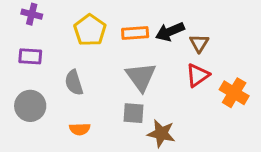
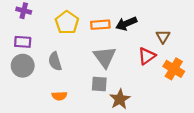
brown triangle: (199, 43) -> (163, 37), moved
gray circle: (30, 106) -> (23, 66), moved
brown star: (161, 134) -> (120, 99), turned 30

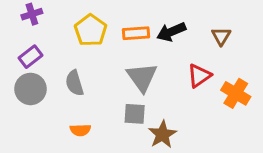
purple cross: (24, 11) -> (32, 14), turned -32
brown triangle: (163, 37) -> (221, 36), moved
purple rectangle: (23, 42) -> (31, 57), turned -42

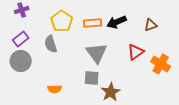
brown triangle: (221, 36) -> (151, 25), turned 40
gray semicircle: (74, 83) -> (51, 44), moved

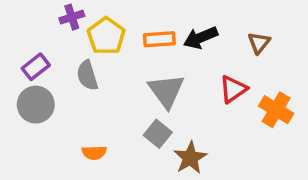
purple cross: (22, 10) -> (72, 17), moved
brown triangle: (151, 25) -> (259, 43), turned -32
gray square: (92, 78) -> (158, 134), turned 35

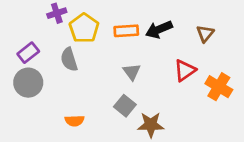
gray triangle: (166, 91) -> (132, 72), size x0.6
brown star: (190, 158) -> (151, 125), turned 30

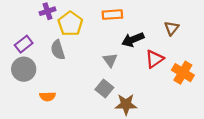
black arrow: (159, 29) -> (133, 40), moved
orange rectangle: (126, 31) -> (112, 15), moved
orange semicircle: (75, 121) -> (48, 96), moved

